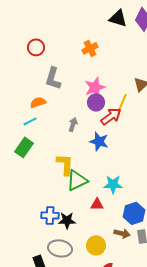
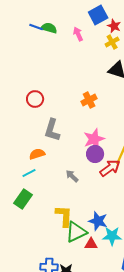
gray arrow: (73, 124) -> (72, 176), turned -64
blue star: (99, 141) -> (98, 221), moved
red triangle: (97, 204) -> (91, 244), moved

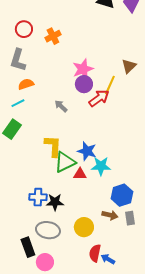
orange cross: (89, 100) -> (53, 36), moved
gray L-shape: (52, 130) -> (18, 60), moved

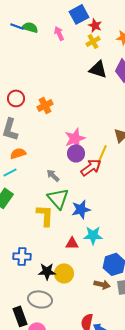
blue star: (87, 151) -> (81, 209), moved, turned -30
green triangle: (65, 162) -> (58, 198), moved, turned -45
blue cross: (38, 197) -> (22, 256), moved
yellow circle: (84, 227) -> (64, 273), moved

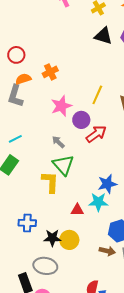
red circle: (16, 98) -> (16, 55), moved
pink star: (75, 138) -> (61, 106), moved
orange semicircle: (18, 153) -> (23, 79), moved
yellow line: (102, 154) -> (97, 95), moved
blue star: (81, 209) -> (107, 184), moved

